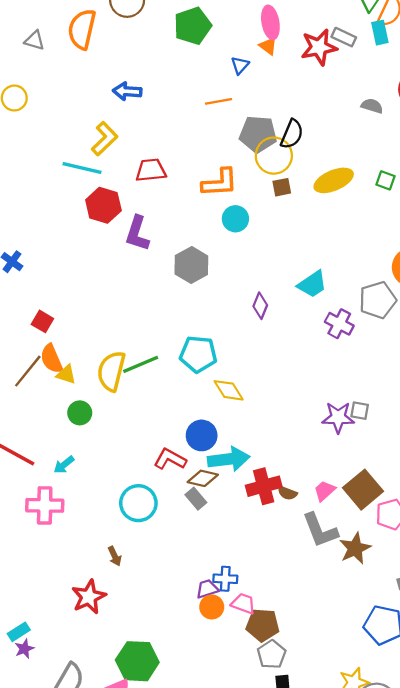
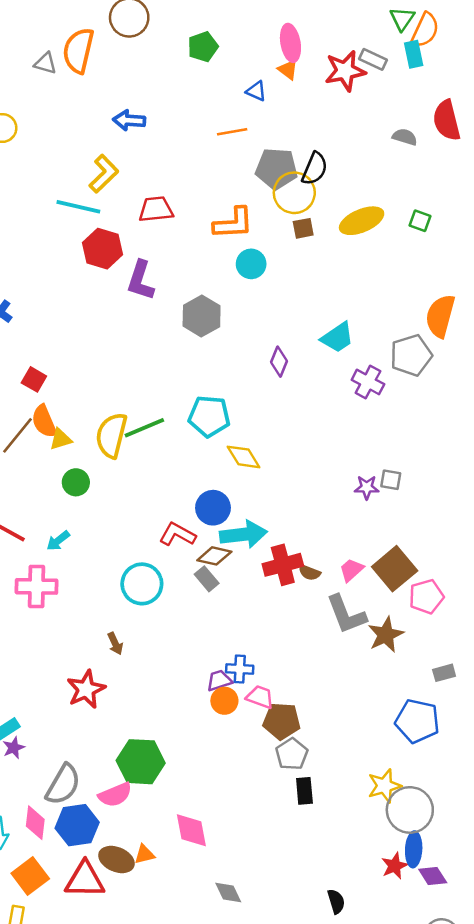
green pentagon: (193, 26) -> (203, 47), size x0.7
gray triangle: (35, 40) -> (45, 63), moved
blue triangle: (240, 65) -> (256, 91), turned -48
yellow triangle: (66, 375) -> (61, 439), turned -35
purple star: (338, 417) -> (367, 487), size x0.7

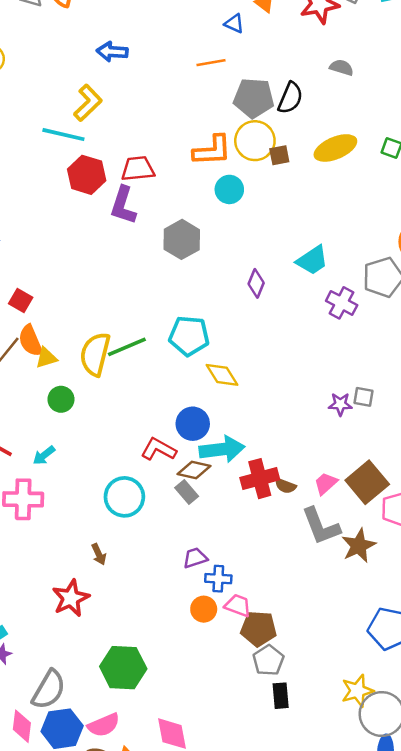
gray semicircle: (405, 137) -> (342, 67), moved
yellow circle: (294, 193) -> (255, 141), moved
red trapezoid: (156, 209) -> (138, 169), moved
purple trapezoid: (219, 680) -> (195, 558), moved
pink semicircle: (115, 795) -> (104, 725), moved

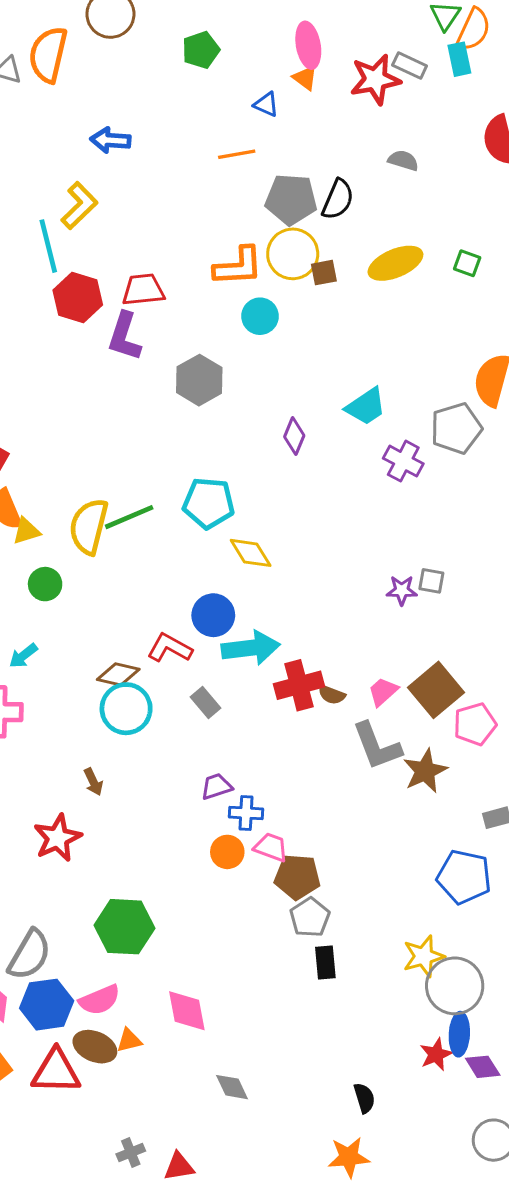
cyan line: (63, 135) -> (48, 246), turned 63
brown diamond: (194, 470) -> (118, 674), moved

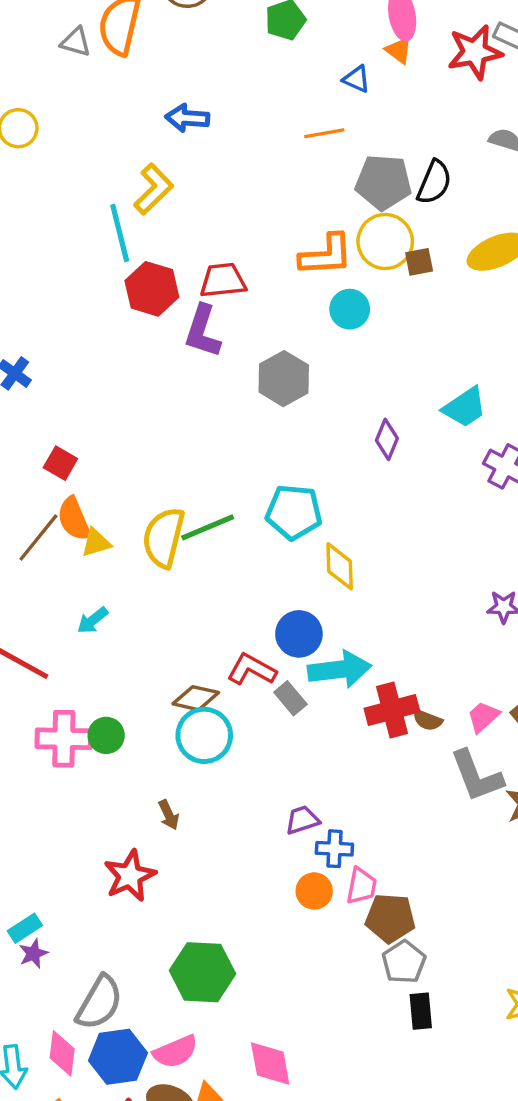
yellow diamond: (251, 553) -> (340, 566), turned 30
green circle: (45, 584) -> (106, 735), moved
cyan arrow: (23, 656) -> (93, 620), moved
gray rectangle: (205, 702) -> (290, 698), moved
pink trapezoid: (271, 847) -> (362, 886), turned 81

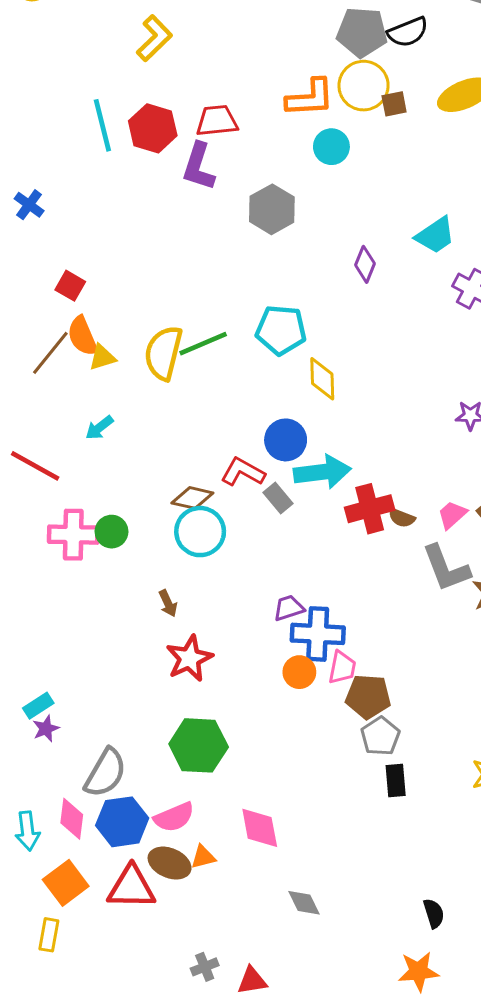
black semicircle: (434, 182) -> (408, 32), turned 45
cyan line: (120, 233) -> (102, 125), moved
blue cross: (334, 849) -> (318, 634), size x1.6
red star: (130, 876) -> (189, 658), moved

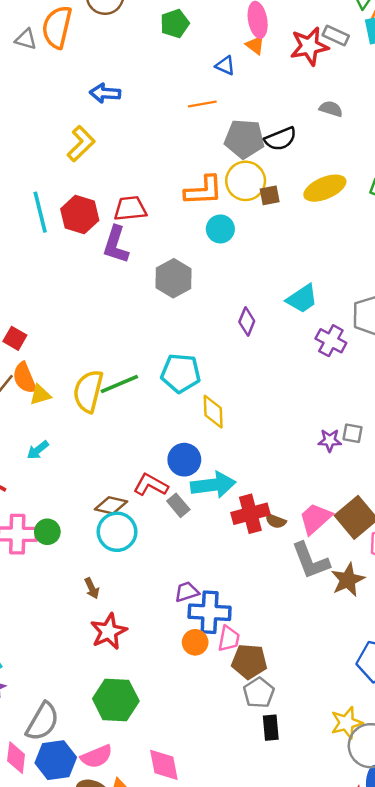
pink trapezoid: (452, 515) -> (315, 519), size x1.4

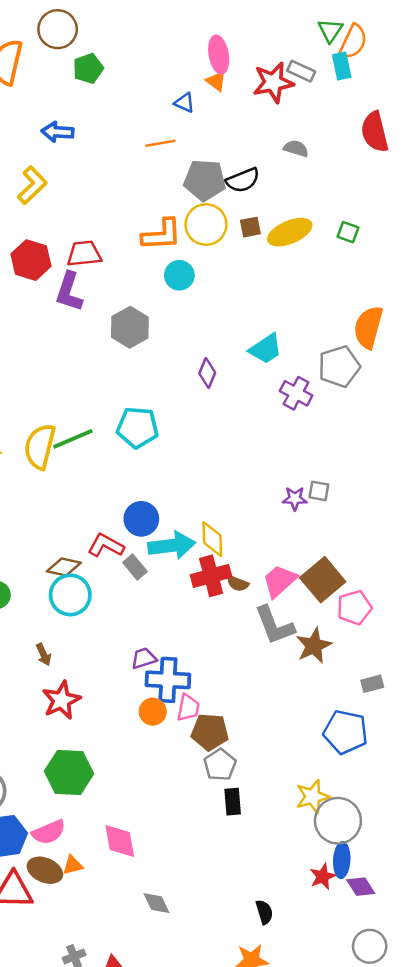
green pentagon: (175, 23) -> (88, 68), moved
brown square: (270, 195) -> (250, 227), moved
yellow diamond: (213, 412) -> (212, 539), moved

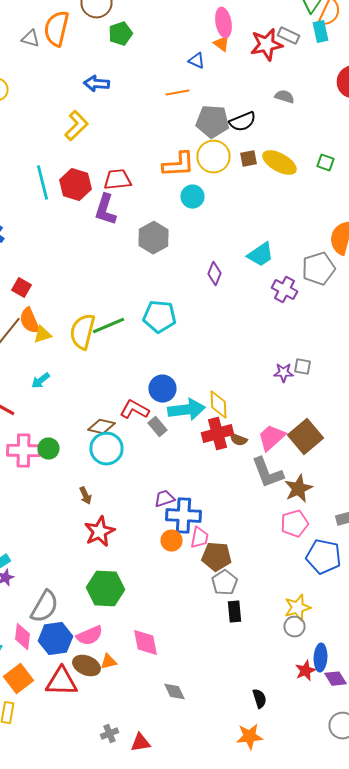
yellow ellipse: (290, 232) -> (280, 163), turned 52
pink pentagon: (354, 608) -> (294, 524), moved
gray circle: (338, 821) -> (294, 627), moved, size x0.6

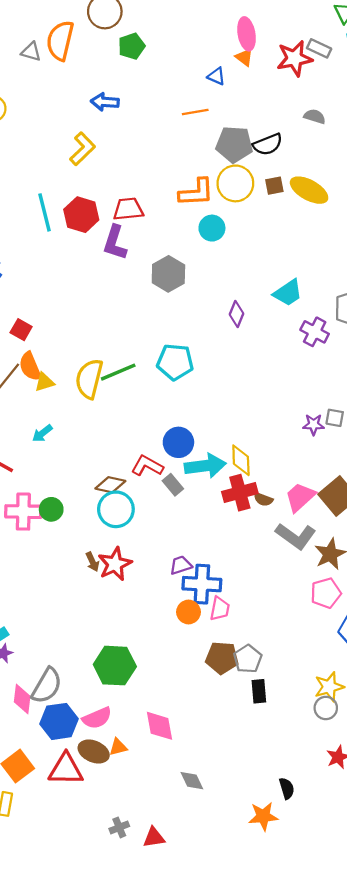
gray L-shape: (268, 473) -> (296, 536), turned -33
red star: (100, 532) -> (115, 564), moved
brown pentagon: (216, 557) -> (222, 658), moved
pink diamond: (22, 637) -> (22, 699), moved
orange star: (250, 737) -> (263, 816), moved

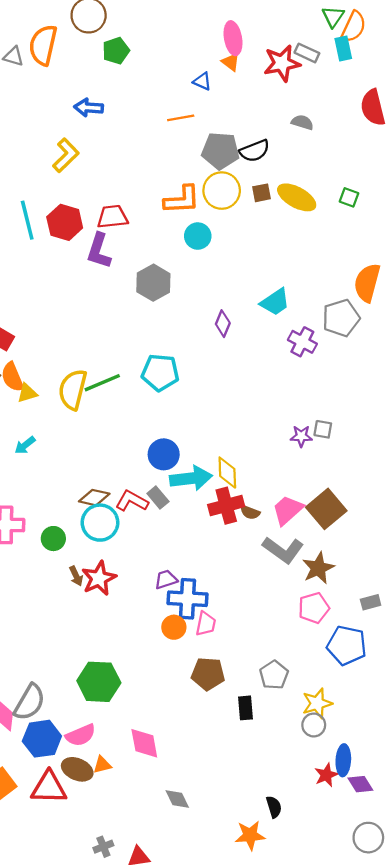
red L-shape: (147, 466) -> (132, 501), moved
green circle: (51, 509) -> (53, 539), moved
gray pentagon: (248, 659) -> (274, 675), moved

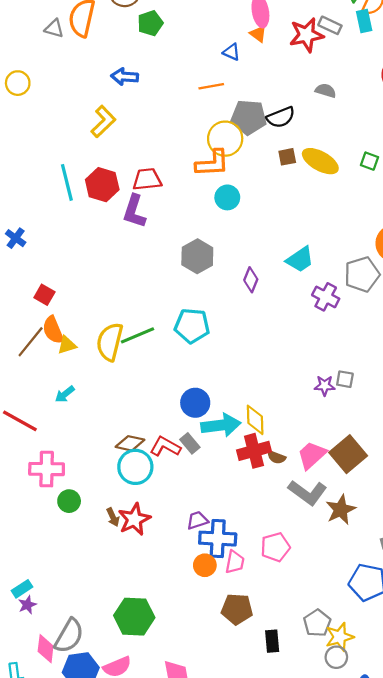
yellow circle: (222, 191) -> (225, 139), moved
gray hexagon: (153, 283) -> (197, 256), moved
green circle: (53, 539) -> (69, 501), moved
pink pentagon: (314, 608) -> (275, 547), moved
gray pentagon: (274, 675) -> (317, 623), moved

